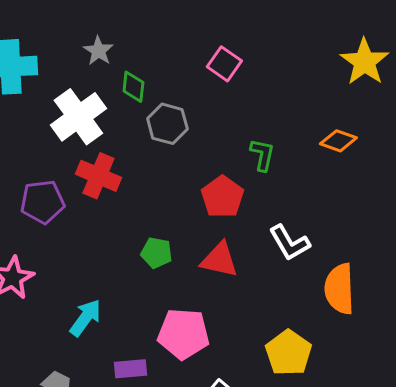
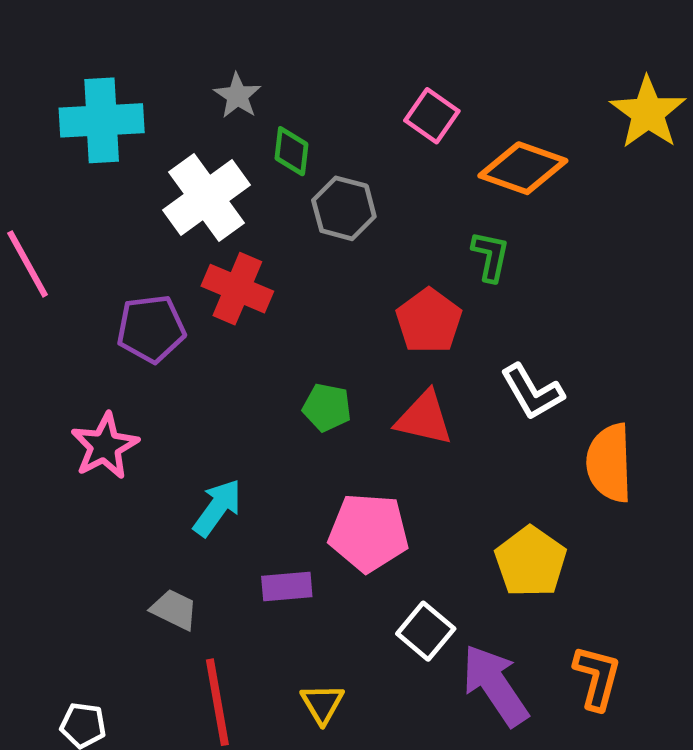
orange diamond: (338, 141) -> (523, 168), moved, size x1.5

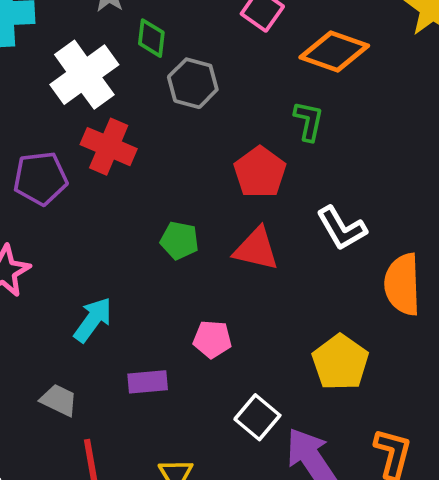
pink pentagon: (369, 532) -> (212, 339), size x0.6

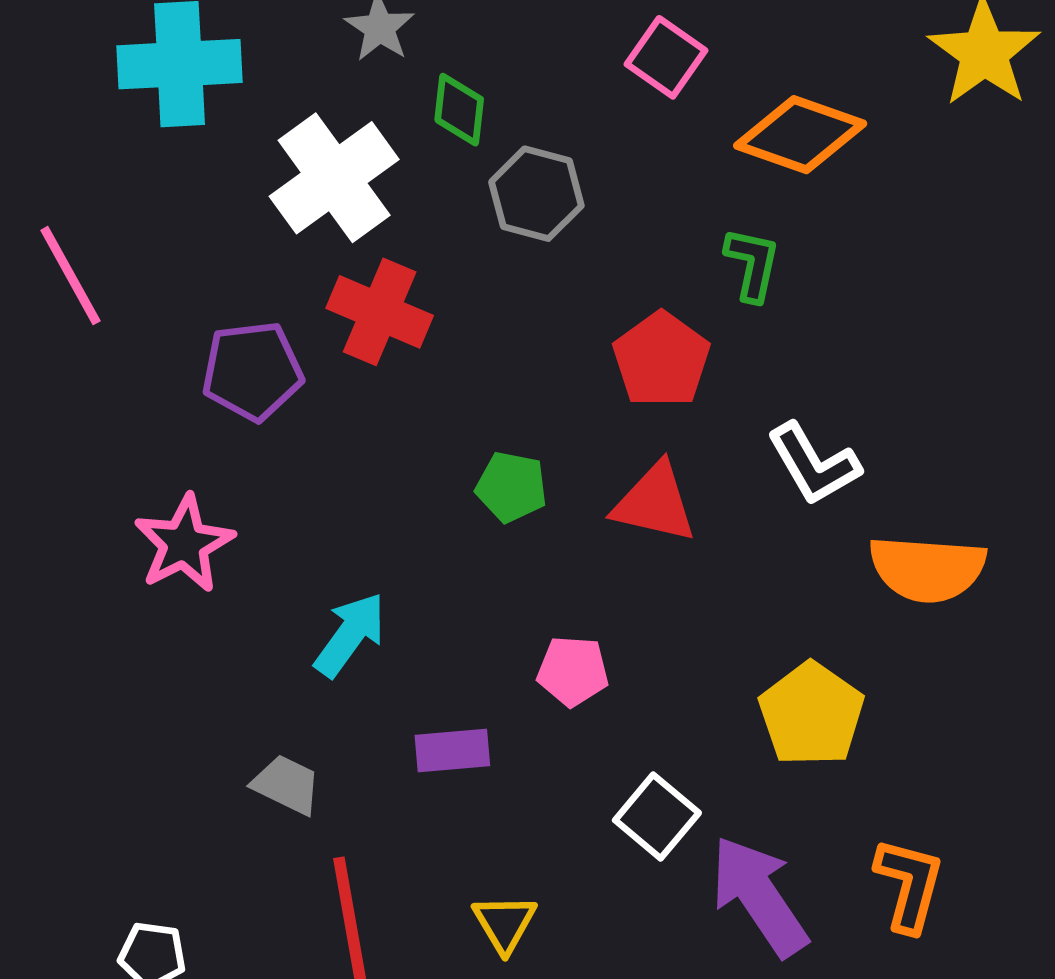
orange semicircle: (402, 284) -> (927, 569), turned -84

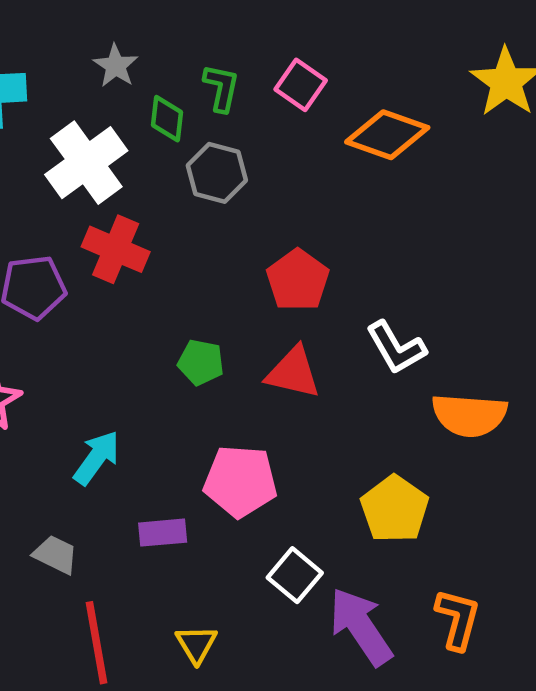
green L-shape: (752, 264) -> (221, 88), moved
pink pentagon: (573, 671) -> (240, 481), size x1.6

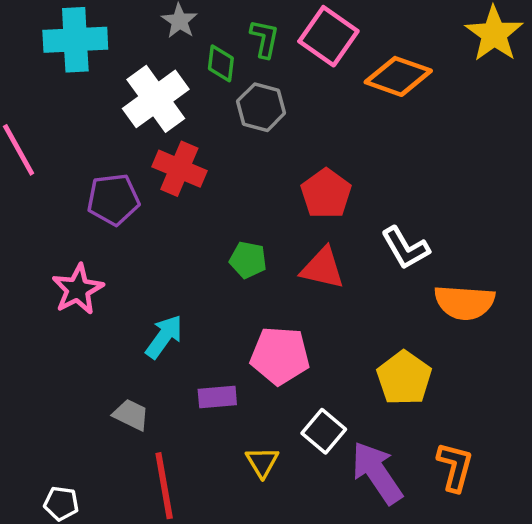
pink square: (301, 85) -> (328, 36), size x1.4
yellow triangle: (196, 644) -> (262, 462), moved

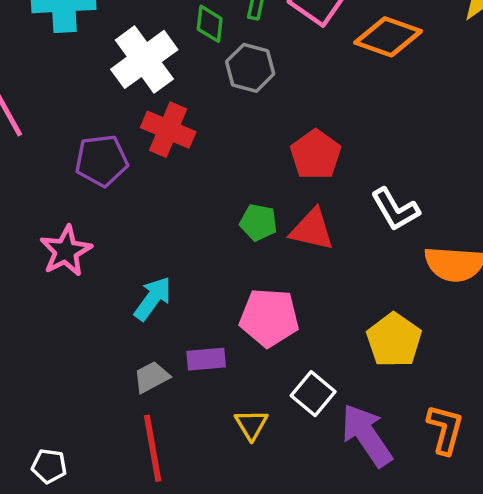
green pentagon: (248, 260) -> (258, 222), moved
gray trapezoid: (131, 415) -> (151, 377), moved, turned -54

